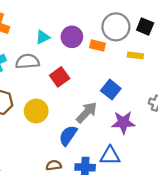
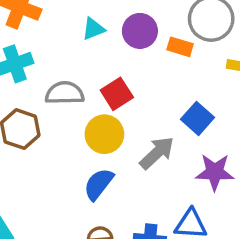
gray semicircle: (27, 61) -> (65, 93), moved
yellow circle: (36, 111) -> (104, 134), moved
blue semicircle: (68, 135) -> (99, 184), moved

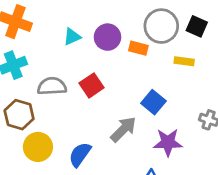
yellow circle: (104, 134) -> (38, 147), moved

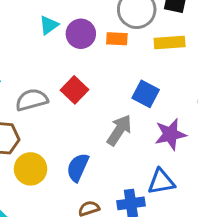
cyan triangle: (72, 37) -> (49, 25), moved
yellow rectangle: (184, 61) -> (170, 43), size x1.4

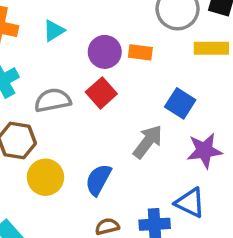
cyan triangle: (49, 25) -> (54, 31), moved
purple circle: (81, 34) -> (105, 52), moved
orange rectangle: (117, 39) -> (140, 52), moved
blue triangle: (161, 182) -> (190, 203), turned 32

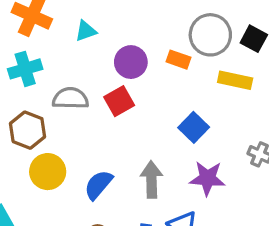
orange rectangle: (140, 52) -> (178, 60), moved
gray arrow: (148, 142) -> (151, 180), moved, turned -51

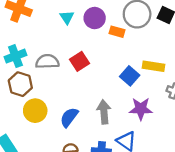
cyan triangle: (86, 31) -> (67, 17), moved, turned -40
purple circle: (131, 62) -> (95, 18), moved
cyan cross: (25, 69) -> (15, 56), moved
yellow rectangle: (235, 80) -> (154, 66), moved

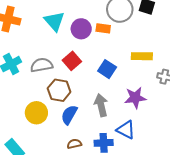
cyan triangle: (67, 17) -> (54, 21), size x1.5
purple circle: (95, 18) -> (81, 29), moved
blue square: (130, 76) -> (107, 69), moved
brown hexagon: (20, 84) -> (59, 90), moved

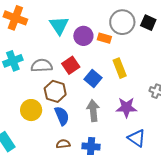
yellow rectangle: (142, 56) -> (120, 68), moved, turned 60
blue square: (107, 69) -> (93, 79), moved
blue semicircle: (69, 115) -> (62, 116), turned 120
blue triangle: (126, 130) -> (137, 138), moved

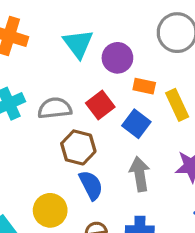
orange rectangle: (104, 38) -> (144, 86), moved
yellow circle: (31, 110) -> (50, 210), moved

